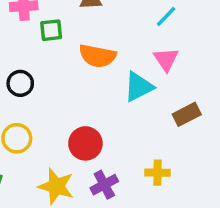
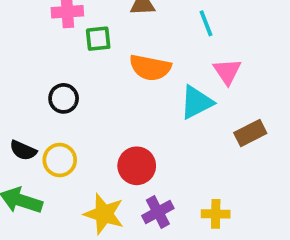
cyan line: (166, 16) -> (206, 23), moved, turned -65
yellow cross: (158, 173) -> (216, 214), moved

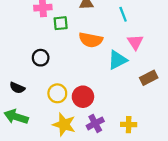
yellow circle: (60, 160) -> (57, 93), moved

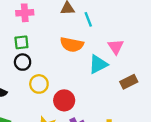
cyan line: (123, 14) -> (88, 19), moved
green square: (61, 23) -> (21, 42), moved
yellow circle: (57, 93) -> (39, 84), moved

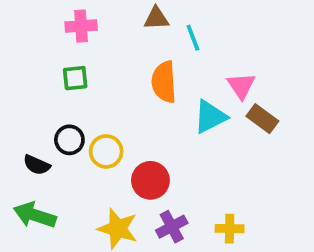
orange semicircle: (72, 45) -> (164, 82), turned 75
black circle: (23, 62) -> (69, 140), moved
brown rectangle: (129, 82) -> (262, 119), moved, turned 63

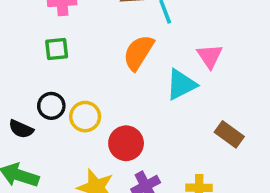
orange semicircle: (164, 82) -> (138, 53), turned 36
brown rectangle: (262, 119) -> (229, 134), moved

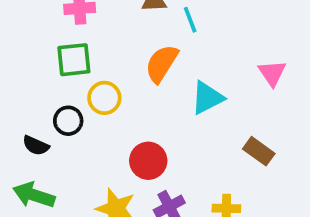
green square: (57, 49) -> (74, 60), size x1.4
pink triangle: (210, 56) -> (272, 73), moved
yellow circle: (85, 117) -> (104, 98), moved

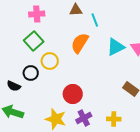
green square: (74, 60) -> (34, 41), turned -36
cyan triangle: (207, 98) -> (116, 47), moved

